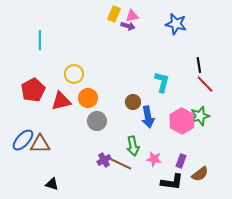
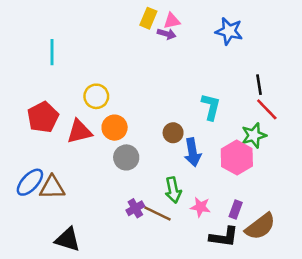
green star: (200, 116) -> (254, 135), moved
brown semicircle: (200, 174) -> (260, 226), size x1.4
black triangle: (52, 184) -> (68, 239), size x1.5

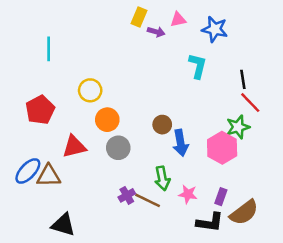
pink triangle: (172, 21) -> (178, 19), moved
cyan L-shape: (211, 107) -> (198, 66), moved
red triangle: (79, 131) -> (74, 147), moved

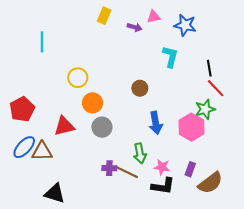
yellow rectangle: (139, 17) -> (104, 16), moved
red pentagon: (40, 110) -> (22, 109), moved
brown circle: (162, 125) -> (140, 88), moved
purple cross: (127, 195) -> (109, 168), turned 32
black L-shape: (210, 222) -> (163, 186), moved

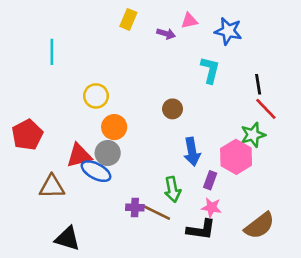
gray circle: (102, 127) -> (108, 153), moved
blue ellipse: (24, 147) -> (96, 171), moved, turned 75
pink star: (162, 167) -> (211, 207), moved
purple rectangle: (190, 169) -> (210, 180), moved

